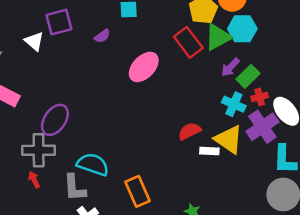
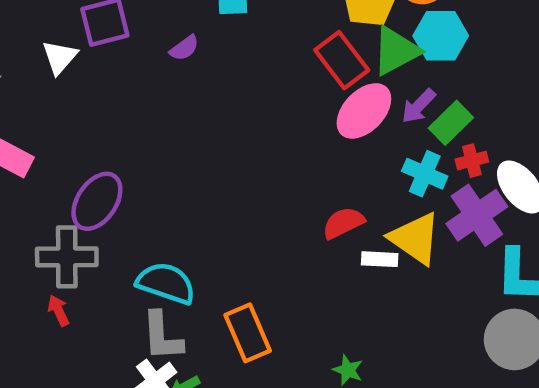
white triangle: (34, 41) -> (60, 57), turned 30
pink ellipse: (144, 67) -> (364, 111), moved
gray L-shape: (75, 188) -> (162, 336), moved

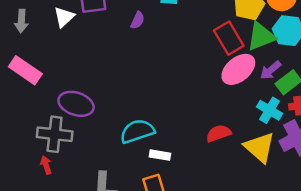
purple semicircle: (184, 48) -> (138, 20), turned -36
purple ellipse: (97, 201) -> (76, 104), turned 68
white rectangle: (380, 259) -> (160, 155), moved
cyan semicircle: (166, 283) -> (137, 131), moved, turned -44

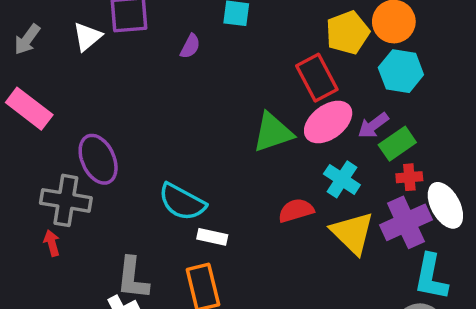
gray arrow: (21, 21) -> (27, 39), turned 30
green triangle: (261, 36) -> (273, 132), moved
purple ellipse: (76, 104) -> (98, 159), turned 44
cyan cross: (270, 110) -> (342, 179), moved
cyan semicircle: (137, 131) -> (182, 202), turned -136

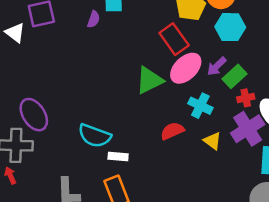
white triangle: (87, 37) -> (15, 33), turned -35
purple semicircle: (190, 46) -> (94, 19), moved
yellow triangle: (352, 233) -> (212, 141), size x0.6

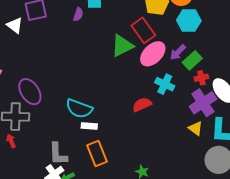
green triangle: (149, 80) -> (122, 46), moved
yellow triangle: (212, 141) -> (196, 128), moved
white rectangle: (118, 157) -> (89, 126), moved

